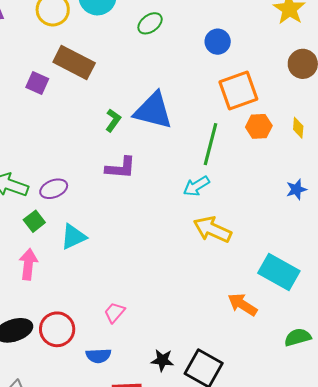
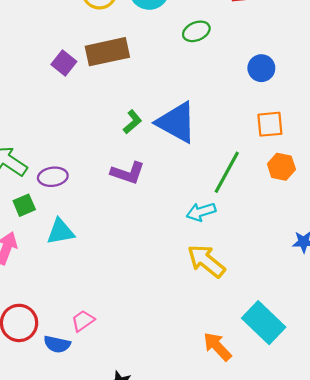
brown rectangle: (74, 62) -> (107, 52), turned -54
orange square: (238, 91) -> (270, 124), size x0.7
blue semicircle: (98, 356) -> (57, 344), moved

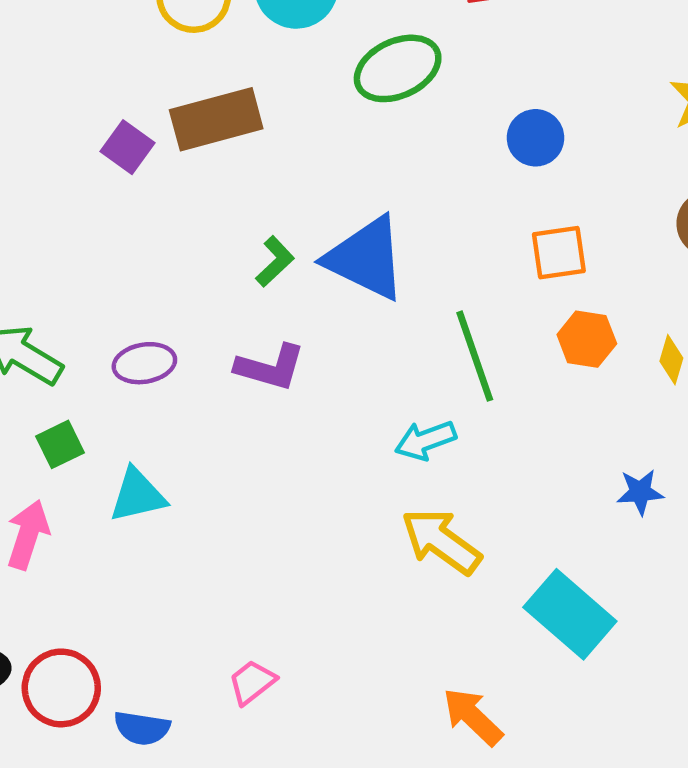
green ellipse: (196, 31) -> (398, 68), size x1.5
green line: (227, 172) -> (475, 356), turned -45
purple ellipse: (53, 177) -> (144, 363), moved
pink trapezoid: (83, 321) -> (252, 682), moved
cyan rectangle: (264, 323) -> (570, 614), moved

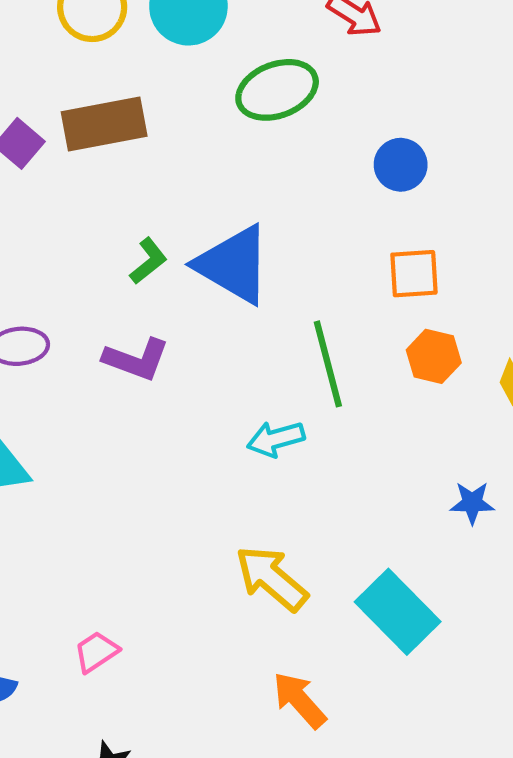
yellow arrow: (441, 541) -> (271, 578), moved

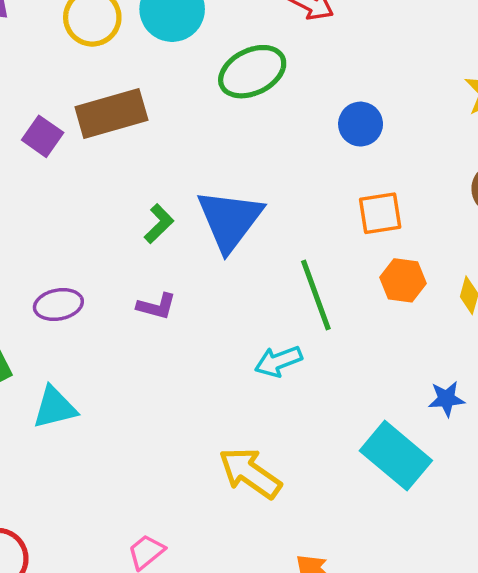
blue triangle: (234, 265) -> (230, 220), turned 42
purple L-shape: (136, 359) -> (157, 306), size x0.7
yellow arrow: (271, 578) -> (250, 473), moved
cyan rectangle: (398, 612) -> (396, 456), moved

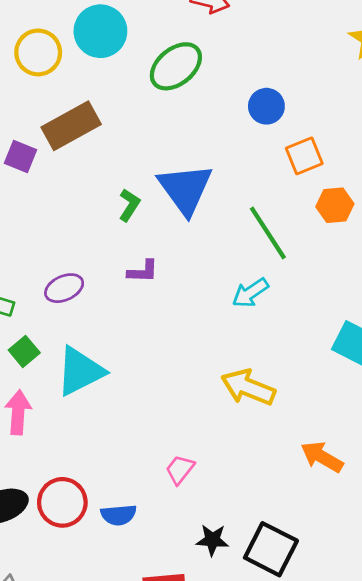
blue circle: (361, 124) -> (266, 106), moved
cyan triangle: (55, 408) -> (80, 371), size x1.4

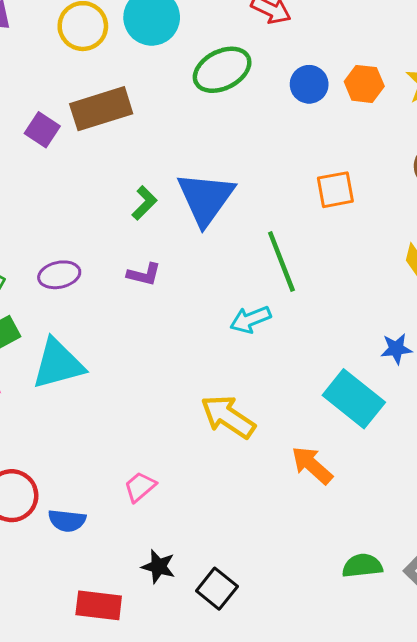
blue circle: (266, 106) -> (309, 84), moved
orange hexagon: (335, 205) -> (364, 84), moved
orange arrow: (322, 457) -> (312, 465), moved
black square: (271, 549) -> (217, 589), size x0.7

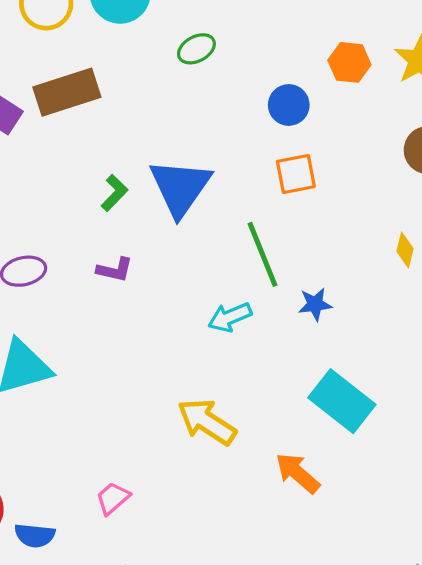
green ellipse: (222, 70) -> (196, 49), size x0.6
blue circle: (309, 84) -> (289, 105), moved
orange square: (335, 190) -> (296, 174), moved
blue star: (396, 349) -> (315, 304), moved

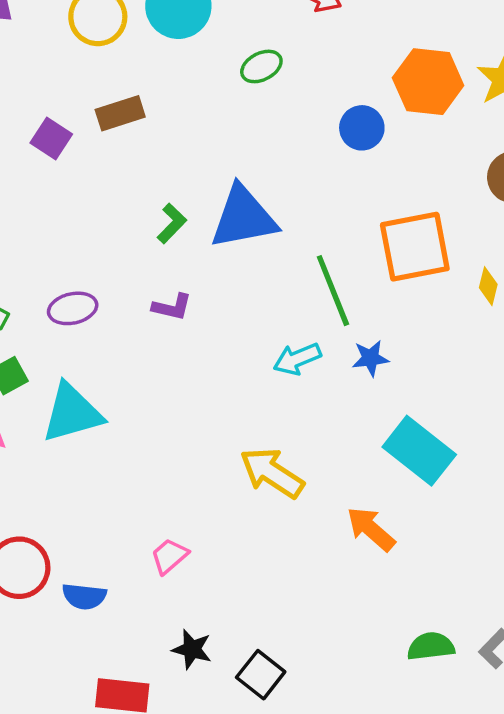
orange hexagon: (349, 62) -> (428, 82), size x1.5
brown rectangle: (67, 92) -> (120, 113), size x0.7
orange square: (296, 174) -> (415, 247), moved, size x1.6
blue triangle: (180, 187) -> (243, 217), turned 44
blue star: (315, 304) -> (370, 358), moved

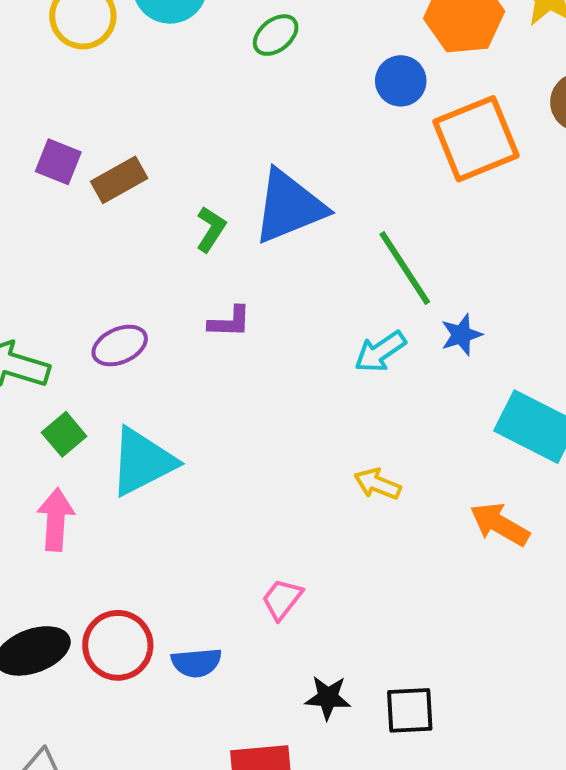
brown rectangle: (120, 113) -> (119, 180), moved
orange square: (415, 247) -> (476, 139), moved
yellow arrow: (272, 473) -> (377, 484), size x0.6
black square: (261, 675) -> (410, 710), turned -30

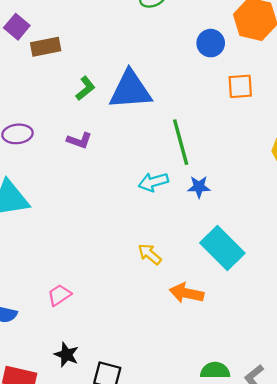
orange square: (476, 139) -> (240, 86), size x0.6
yellow arrow: (377, 484) -> (150, 254), moved
orange arrow: (500, 524) -> (187, 293), turned -36

